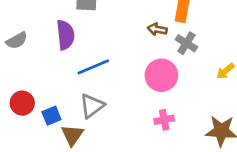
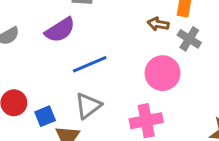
purple semicircle: (65, 35) -> (60, 30), turned 64
pink cross: (164, 120) -> (146, 121), moved, size x1.5

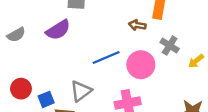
gray cross: (189, 39) -> (170, 46), moved
blue line: (90, 64) -> (106, 57), moved

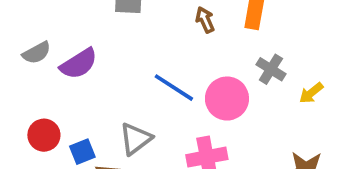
brown arrow: (137, 25) -> (205, 20), moved, turned 56
purple semicircle: (58, 30) -> (79, 64), moved
blue line: (106, 57) -> (174, 88), turned 56

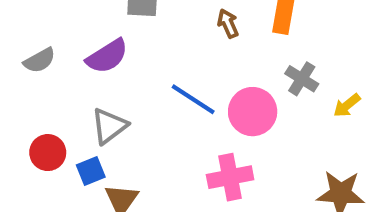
purple semicircle: (79, 64) -> (107, 56), moved
gray triangle: (135, 139) -> (109, 126), moved

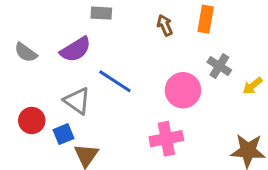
gray semicircle: (40, 60) -> (26, 52), turned 65
blue line: (193, 99) -> (115, 81), moved
gray triangle: (109, 126) -> (77, 101), turned -48

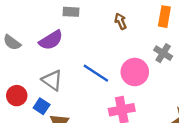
orange rectangle: (206, 19) -> (164, 17), moved
blue line: (115, 81) -> (96, 73), moved
blue square: (63, 134) -> (42, 106), turned -35

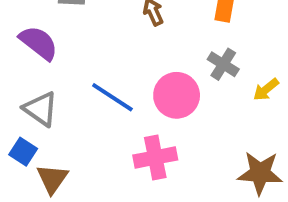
purple semicircle: (51, 40) -> (39, 43), turned -110

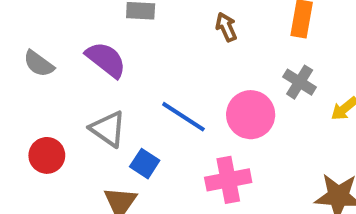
blue square: (23, 152) -> (145, 164), moved

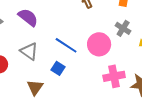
blue square: (145, 164) -> (58, 68), moved
pink cross: (228, 180) -> (114, 76), moved

